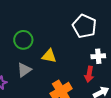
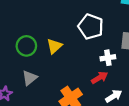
yellow triangle: (49, 56) -> (54, 46), moved, turned -49
red arrow: (89, 74) -> (100, 78), turned -126

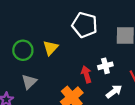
white cross: (108, 58) -> (105, 66), moved
red arrow: (100, 78) -> (86, 74), moved, turned -70

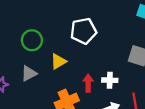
white pentagon: (85, 25) -> (83, 31), moved, turned 30
yellow triangle: (51, 48) -> (58, 61), moved

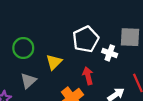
white pentagon: (83, 31) -> (86, 39), moved
white cross: (110, 80) -> (110, 53), moved, turned 32

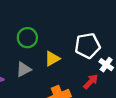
red arrow: (88, 76) -> (91, 82), moved, turned 42

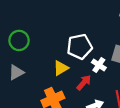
yellow triangle: (52, 59) -> (61, 68), moved

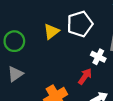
white pentagon: (80, 47) -> (80, 24), moved
yellow triangle: (61, 68) -> (51, 31), moved

